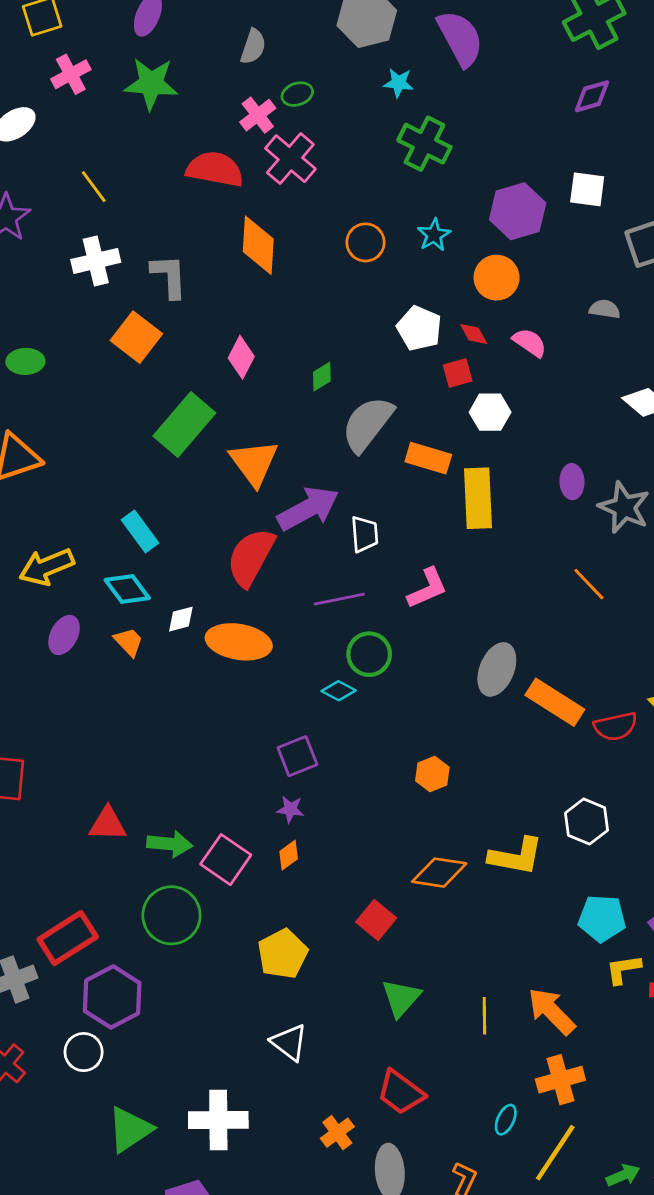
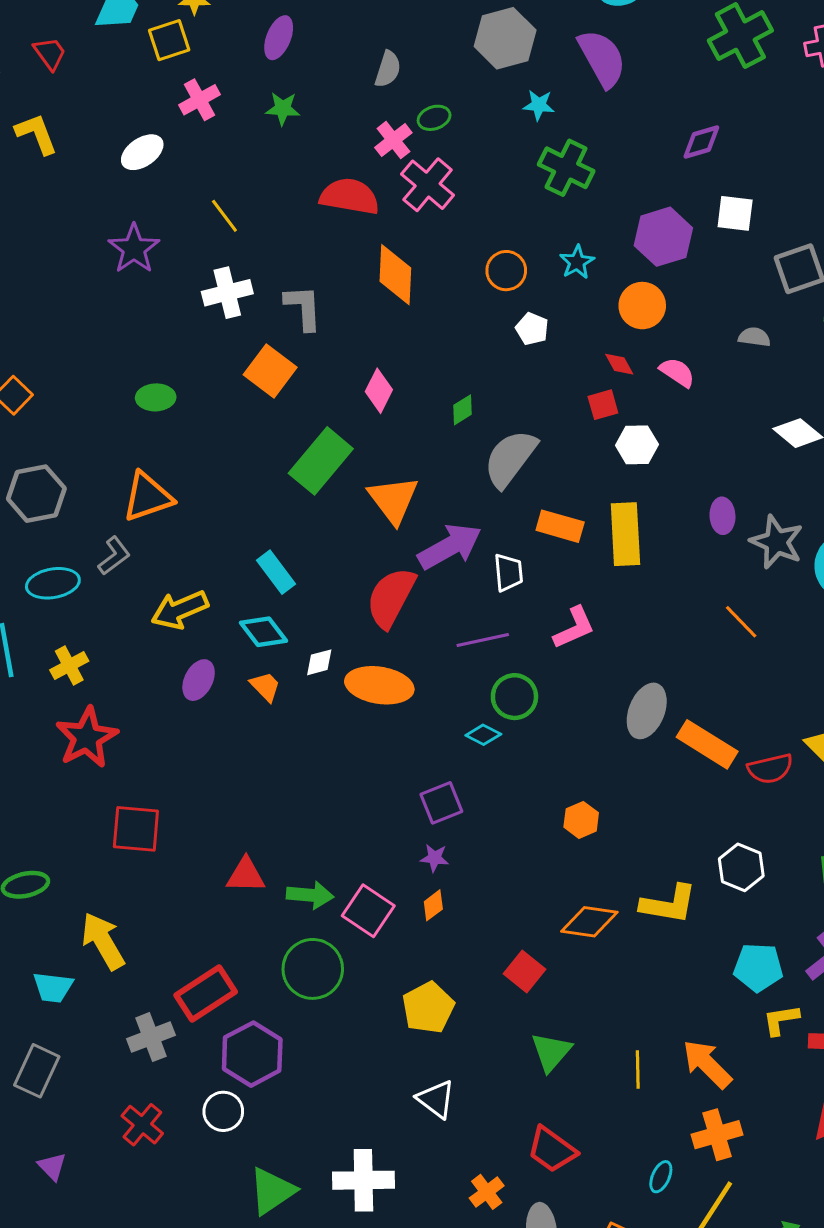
green star: (151, 84) -> (283, 109), size x0.6
purple diamond: (592, 96) -> (701, 142), moved
white pentagon: (419, 328) -> (532, 329), moved, size x0.7
orange rectangle: (428, 458) -> (560, 526), moved

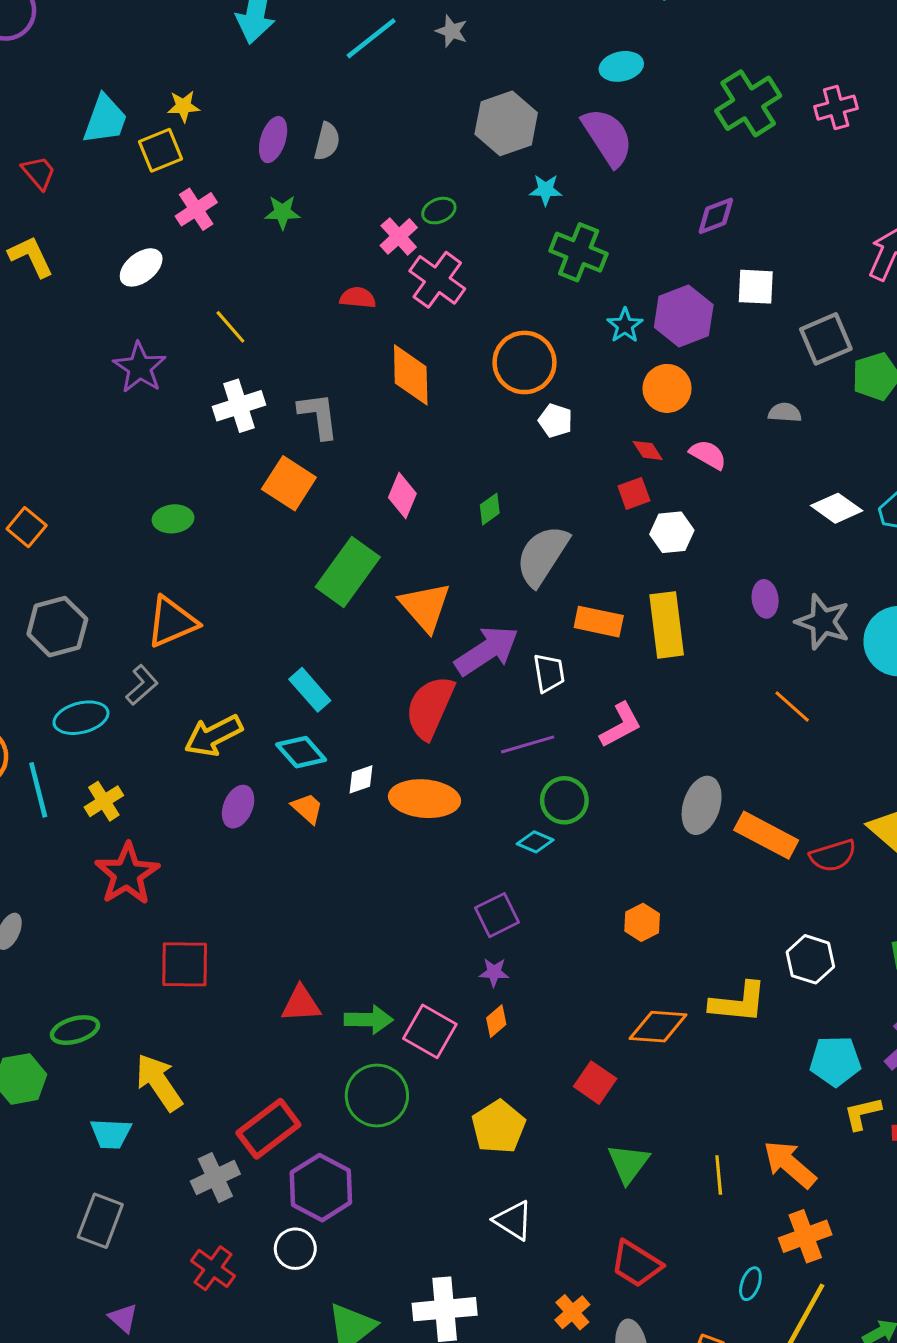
gray semicircle: (388, 69) -> (327, 141), moved
red semicircle: (350, 196) -> (358, 298), size x0.6
cyan star: (577, 262) -> (625, 325), moved
orange circle: (506, 271) -> (524, 362), size x1.5

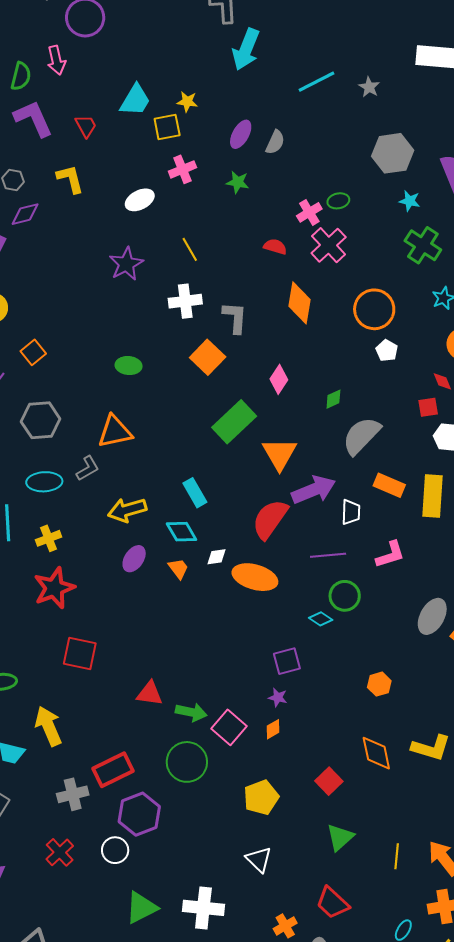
orange diamond: (658, 1027) -> (376, 753), turned 63

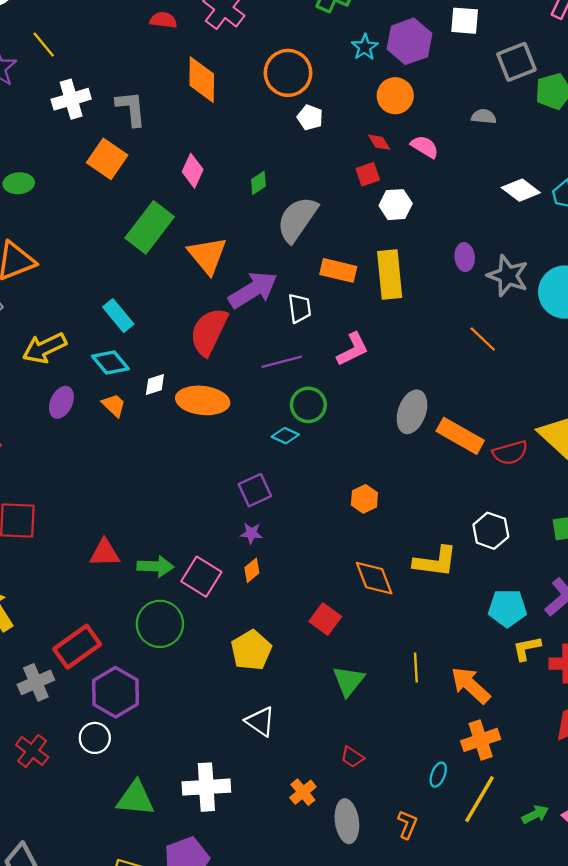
yellow line: (190, 249) -> (44, 45), moved
yellow line: (397, 856) -> (416, 667), moved
red trapezoid: (332, 903) -> (352, 757), size x0.6
green triangle: (141, 908) -> (135, 798), turned 42

